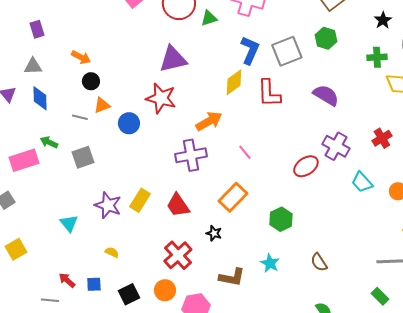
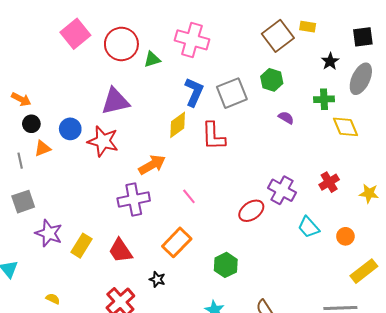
purple semicircle: (326, 95) -> (286, 118), moved, size x0.6
gray line: (80, 117) -> (20, 161), turned 63
blue circle: (129, 123) -> (70, 129), moved
purple star: (108, 205) -> (49, 233), moved

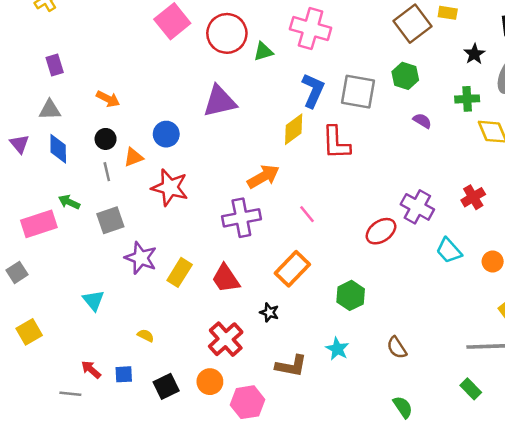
gray square: (232, 93) -> (358, 92), turned 32
black circle: (31, 124) -> (106, 139), moved
red star: (103, 141) -> (170, 187), moved

